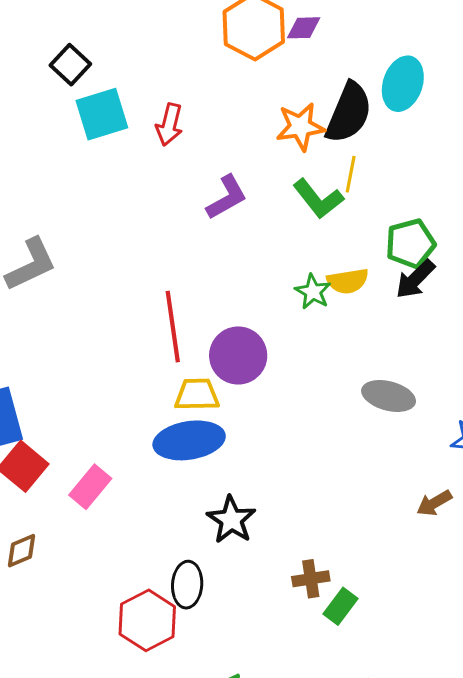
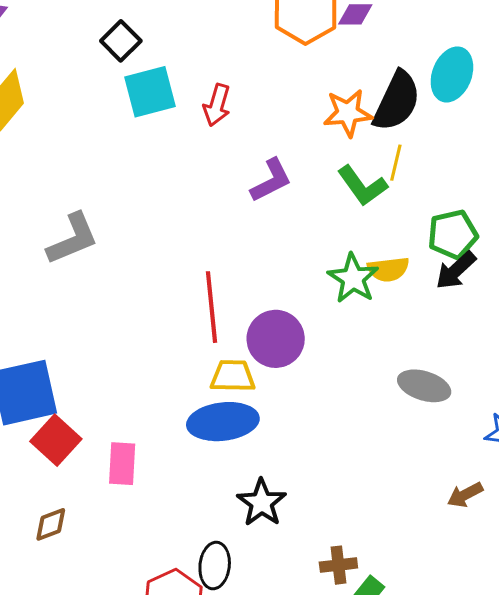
green star: (313, 292) -> (353, 278), size x1.4
pink rectangle: (90, 487) -> (122, 464), turned -39

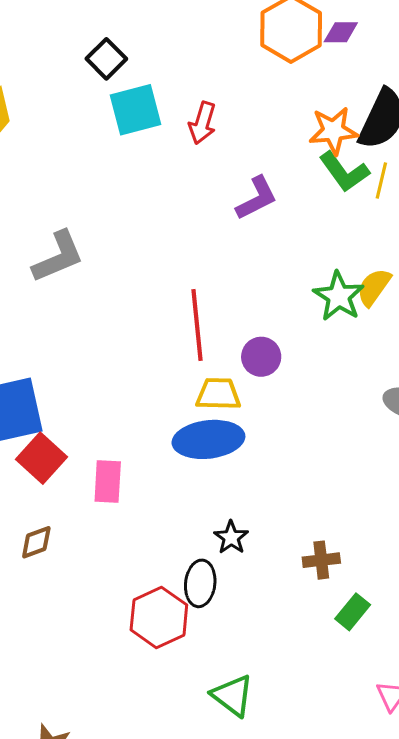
green L-shape: (362, 186) -> (344, 172), moved
yellow semicircle: (388, 269) -> (374, 287), turned 132
purple circle: (276, 339) -> (261, 357), size x0.7
black star: (262, 503) -> (231, 537), moved, size x0.7
brown cross: (338, 565) -> (321, 560), moved

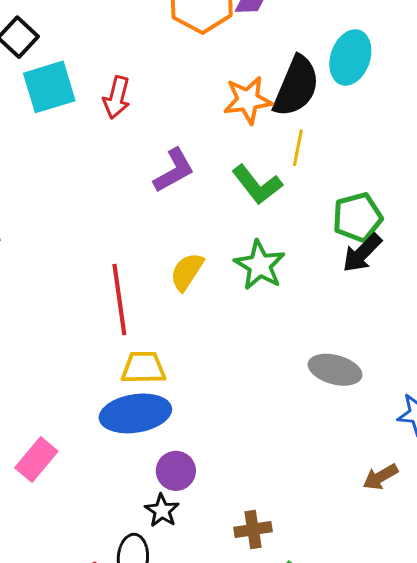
green L-shape: (344, 172) -> (257, 185), moved
yellow semicircle: (374, 287) -> (187, 272), moved
purple circle: (261, 357) -> (176, 471), moved
pink rectangle: (108, 481) -> (36, 460), turned 39

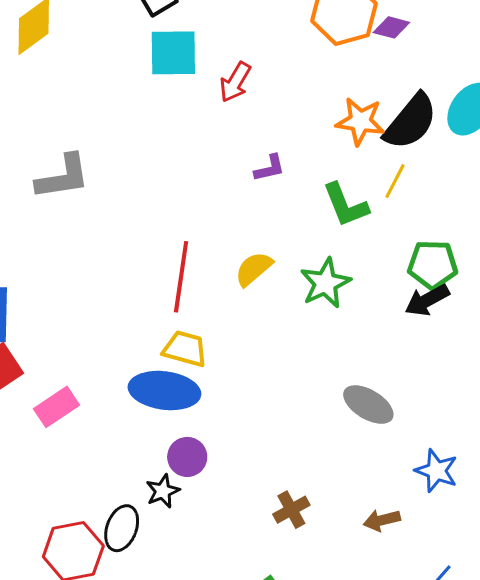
purple L-shape: (174, 170) -> (270, 168), size x0.7
brown cross: (253, 529) -> (291, 510), moved, turned -36

